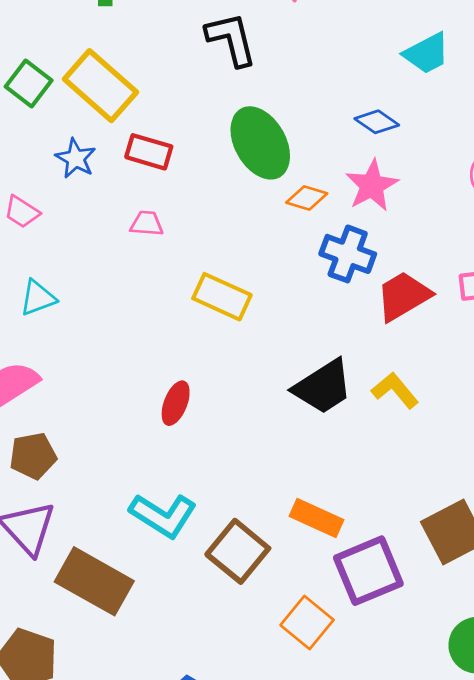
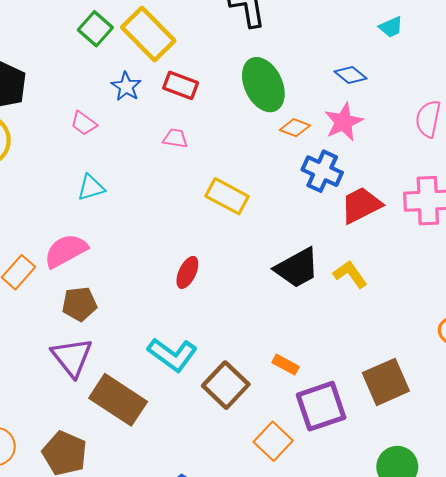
cyan trapezoid: (427, 53) -> (391, 27), size x0.7
orange rectangle: (317, 518) -> (286, 365), size x0.7

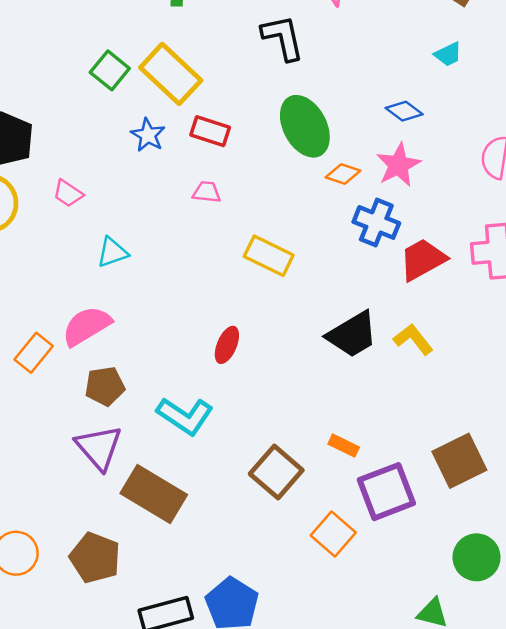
pink trapezoid: (84, 123) -> (68, 193), moved
cyan L-shape: (172, 355) -> (185, 416), moved

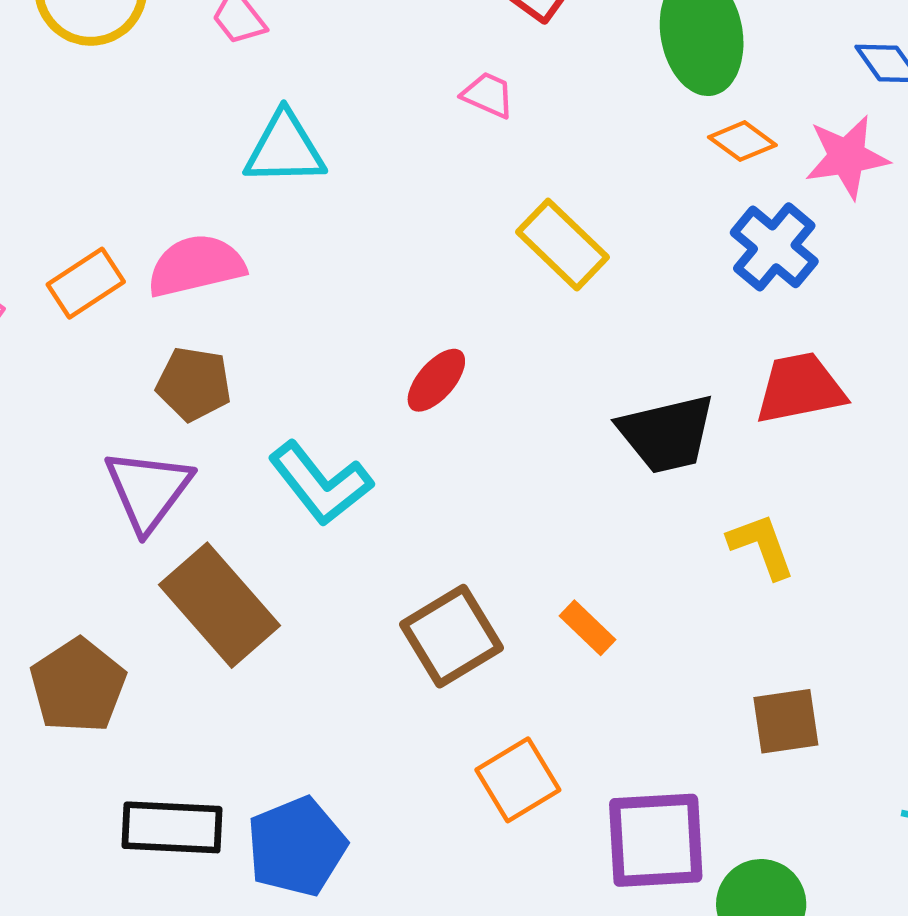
cyan triangle: (112, 252) -> (285, 149), size x1.4
red trapezoid: (423, 259) -> (800, 388), moved
yellow L-shape: (413, 339) -> (761, 546), moved
brown square: (459, 461) -> (786, 721), size x0.7
purple square: (386, 492) -> (656, 840), moved

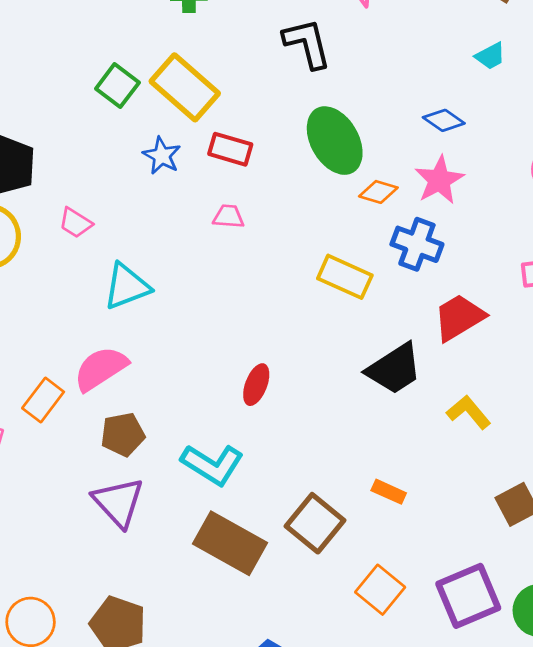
yellow rectangle: (562, 245) -> (345, 277), moved
brown rectangle: (220, 605) -> (230, 543), moved

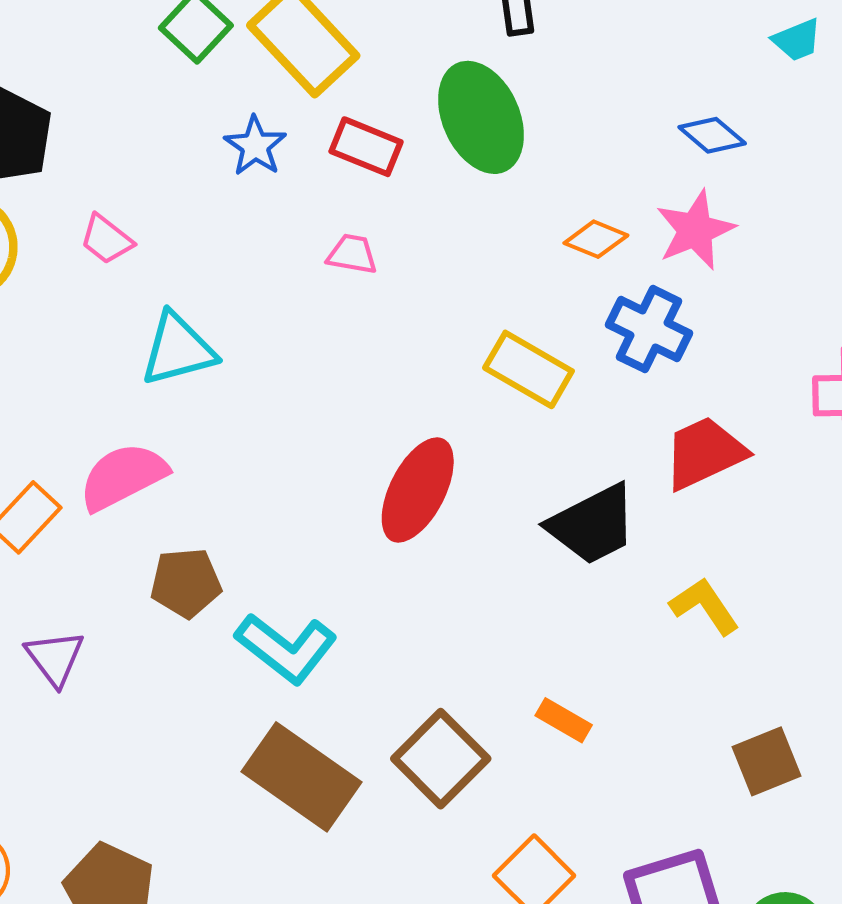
green ellipse: (335, 141) -> (481, 117), moved
red ellipse: (256, 385) -> (418, 490), moved, size x1.6
brown pentagon: (123, 434) -> (186, 583), moved
purple triangle: (118, 502) -> (55, 658), moved, size x0.7

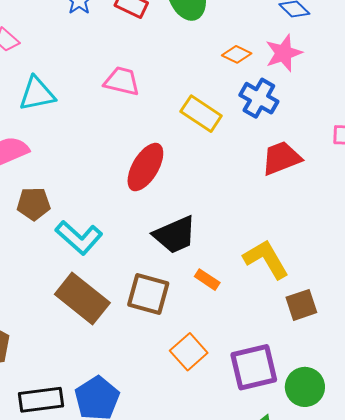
pink trapezoid: (352, 254) -> (122, 81), moved, size x1.5
black trapezoid: (592, 525) -> (175, 235), moved
yellow L-shape: (705, 606) -> (266, 259), moved, size x1.4
brown square: (441, 759) -> (148, 294), turned -33

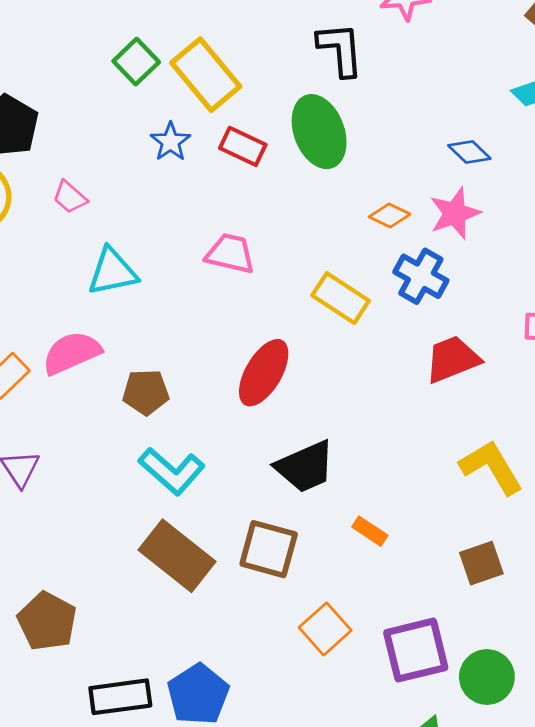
brown pentagon: (34, 204) -> (146, 392), moved
yellow L-shape: (266, 259) -> (491, 467), moved
orange rectangle: (207, 280) -> (370, 531), moved

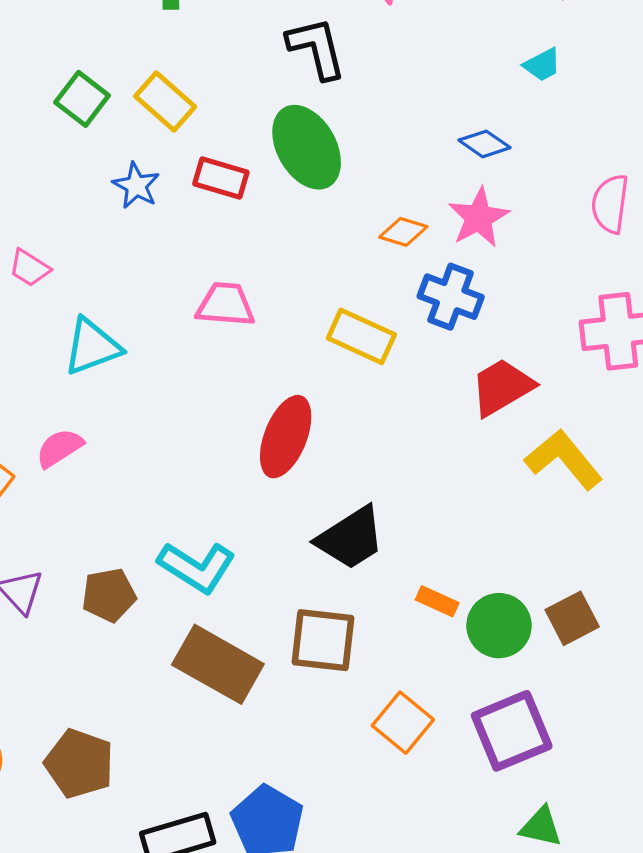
yellow rectangle: (206, 75) -> (165, 102), size x0.7
pink semicircle: (72, 353) -> (60, 448), size x0.7
brown pentagon: (146, 392) -> (109, 595), moved
yellow L-shape: (491, 467) -> (564, 459), moved
green circle: (487, 677) -> (499, 626), moved

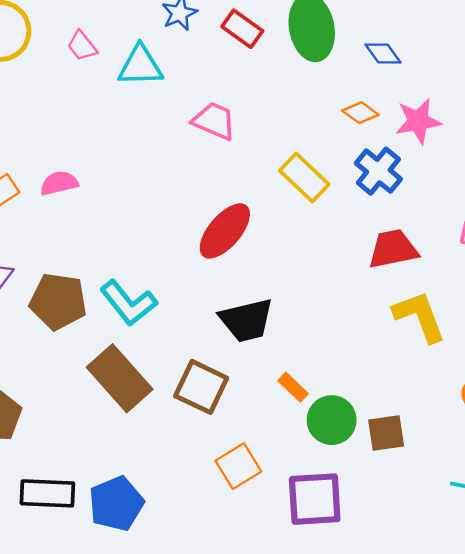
blue diamond: (484, 144) -> (383, 53), moved
cyan triangle: (92, 347) -> (140, 66), moved
brown pentagon: (109, 595) -> (58, 301), size x1.4

